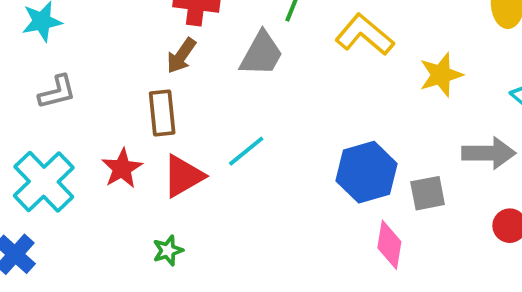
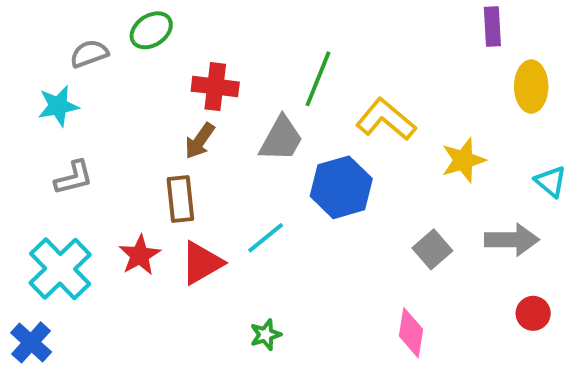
blue hexagon: (366, 172) -> (341, 187), moved
gray square: (428, 193) -> (432, 249), moved, turned -30
green star: (168, 250) -> (266, 335), moved

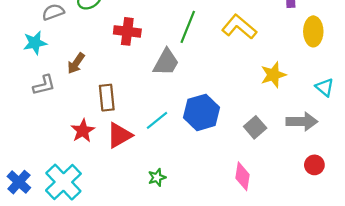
yellow L-shape: (386, 119) -> (239, 27), moved
brown arrow: (200, 141) -> (76, 63), moved
blue hexagon: (341, 187) -> (201, 112), moved
cyan cross: (60, 269) -> (63, 182), moved

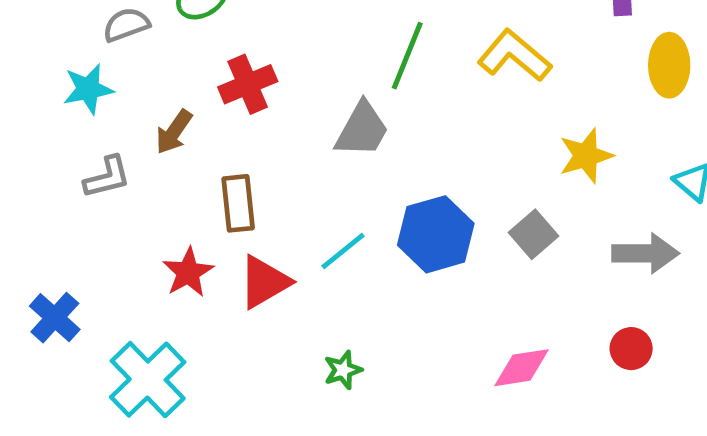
red cross: (127, 31) -> (248, 84), moved, turned -30
gray square: (255, 127) -> (533, 234), moved
red circle: (314, 165) -> (631, 349), moved
pink diamond: (243, 176) -> (522, 368), turned 72
blue cross: (19, 182) -> (55, 318), moved

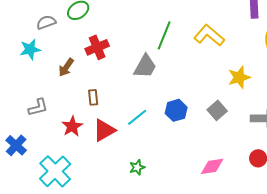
gray L-shape: (107, 177) -> (38, 107), moved
brown rectangle: (238, 203) -> (93, 97), size x0.7
blue hexagon: (436, 234) -> (176, 110), size x0.7

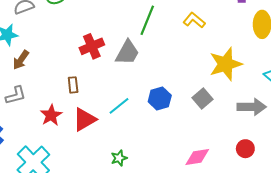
yellow L-shape: (209, 35) -> (194, 20), size x0.7
red cross: (97, 47) -> (92, 46), moved
brown arrow: (66, 67) -> (21, 60), moved
yellow star: (239, 77) -> (226, 64), size x1.4

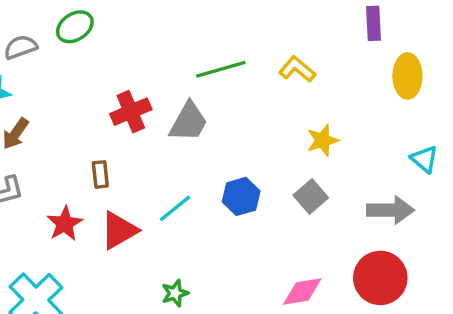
green line: (147, 20) -> (221, 69), turned 52
yellow star: (226, 64) -> (323, 140), moved, size x0.6
red circle: (245, 149) -> (380, 278), size x1.8

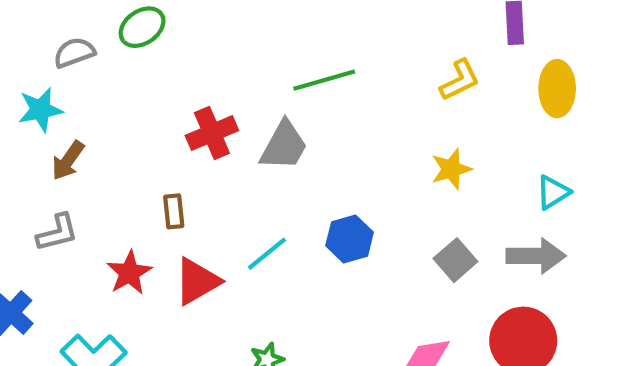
yellow L-shape: (297, 69) -> (460, 80), moved, turned 114
cyan triangle: (424, 159) -> (553, 192), moved, turned 48
gray square: (311, 196) -> (455, 260), moved

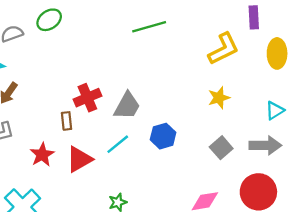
green line: (324, 80) -> (149, 27), moved
yellow L-shape: (460, 80) -> (224, 49), size x1.4
red cross: (212, 133) -> (87, 98), moved
gray trapezoid: (284, 146) -> (127, 106), moved

